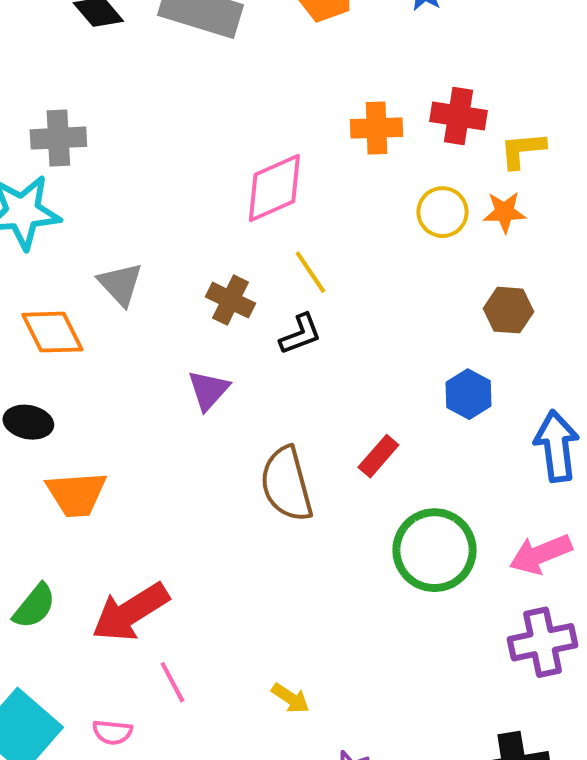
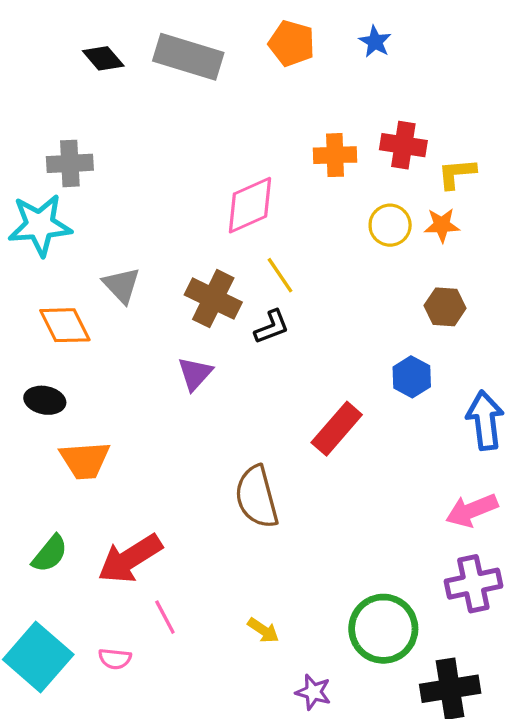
brown cross: (230, 300) -> (213, 299), size x1.4
red rectangle: (378, 456) -> (337, 429), size x1.5
brown semicircle: (286, 484) -> (257, 497), moved
green circle: (435, 550) -> (383, 629), moved

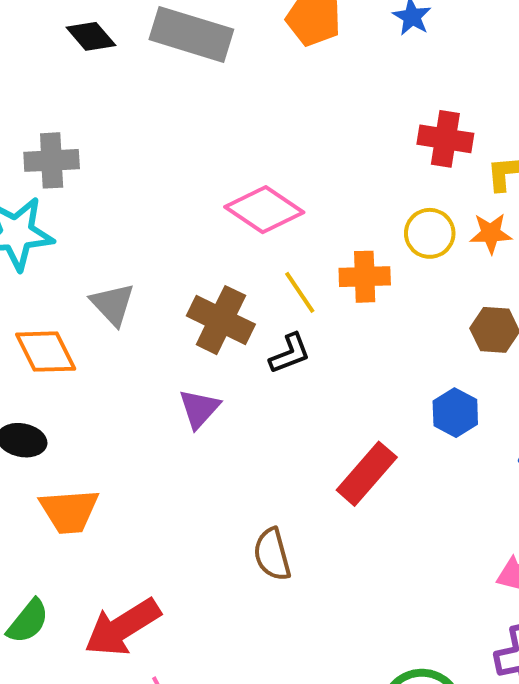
orange cross: (335, 155) -> (365, 277), moved
pink diamond: (250, 205) -> (264, 210), turned 58
brown semicircle: (257, 497) -> (272, 554), size x0.7

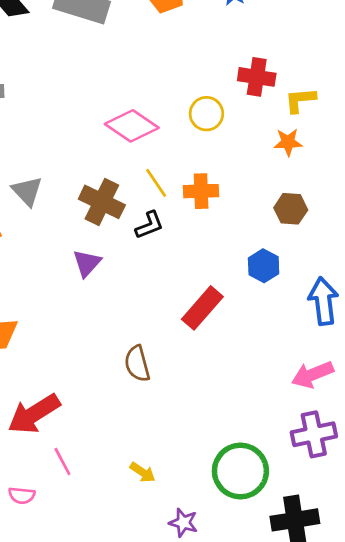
yellow circle: (430, 233) -> (206, 114), moved
orange cross: (365, 277) -> (201, 191), moved

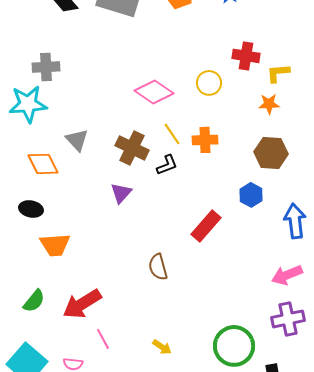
brown hexagon: (291, 209) -> (271, 153), size x1.4

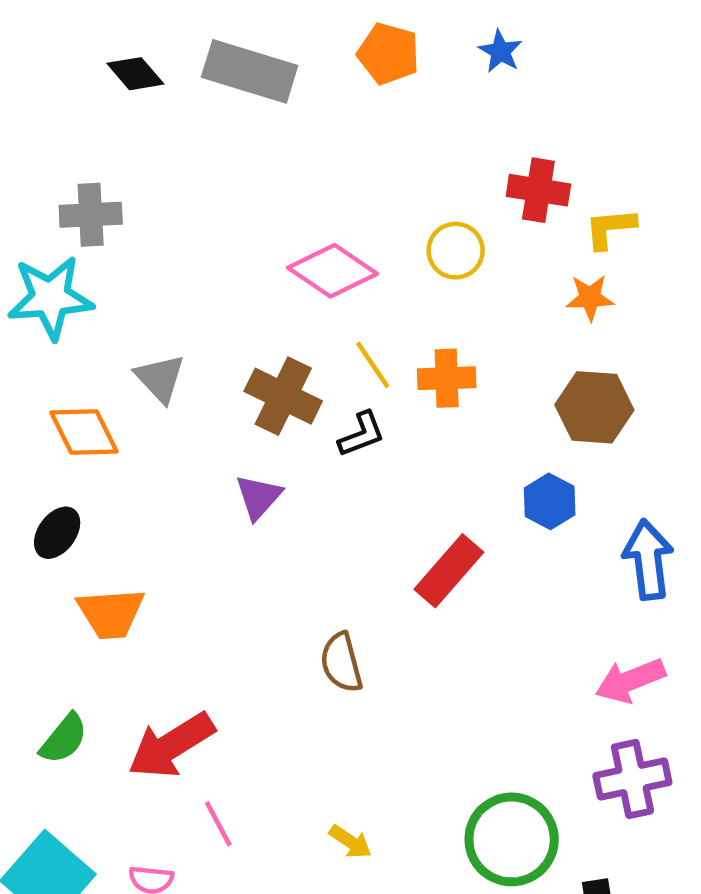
black ellipse: (31, 209) -> (57, 533), turned -65

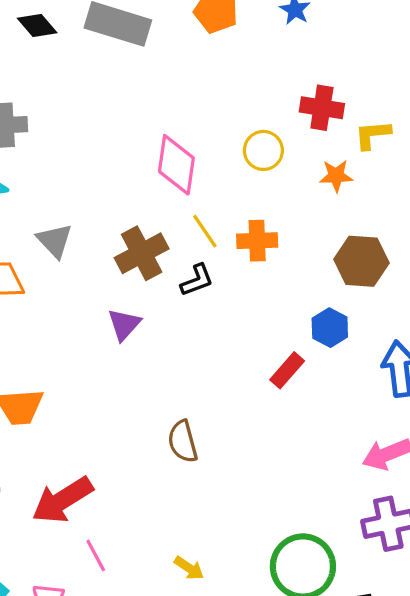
pink diamond: (332, 271) -> (176, 165), turned 64
orange star: (590, 298) -> (336, 176), moved
brown cross: (283, 396) -> (142, 253), turned 36
red rectangle: (449, 571) -> (287, 370), moved, size x0.7

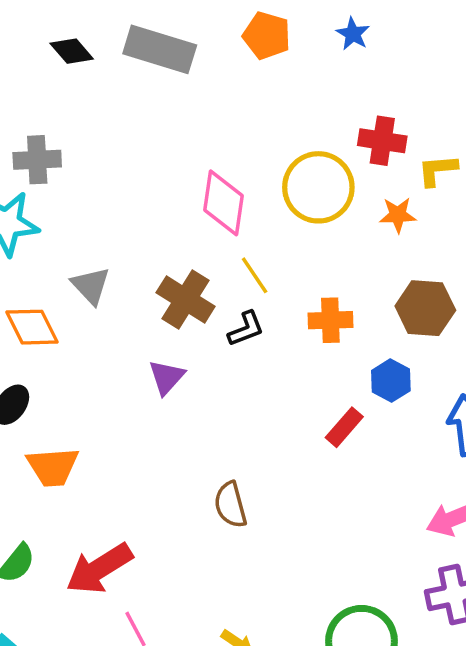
yellow circle: (263, 150) -> (318, 187), size x1.6
orange cross: (257, 241) -> (330, 320), moved
brown cross: (142, 253) -> (186, 299), turned -30

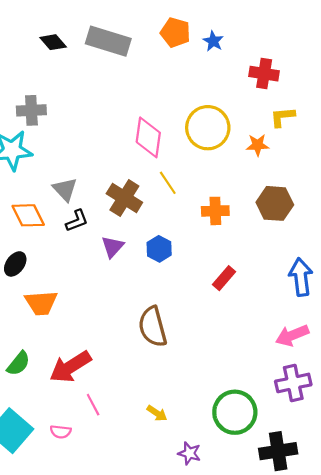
blue star: (353, 34) -> (213, 41), moved
red cross: (382, 141) -> (264, 74), moved
black L-shape: (246, 329) -> (77, 221), moved
blue hexagon: (391, 381) -> (159, 249), moved
brown semicircle: (230, 505) -> (153, 327), size x1.4

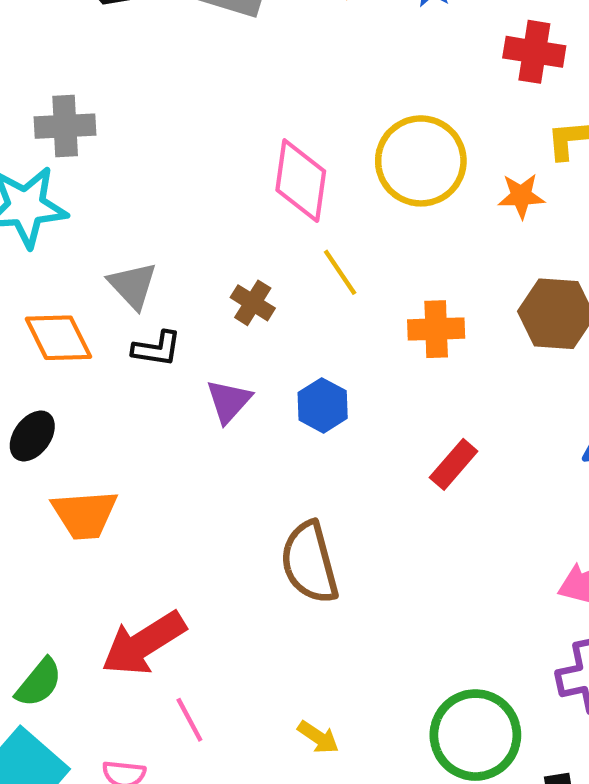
brown cross: (124, 198) -> (253, 303), size x0.6
black L-shape: (77, 221) -> (157, 349), turned 30
green semicircle: (18, 364) -> (39, 683), moved

